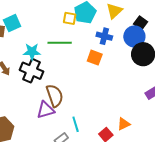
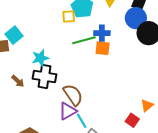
blue cross: (104, 36) -> (102, 33), moved
green line: (60, 43) -> (84, 40), moved
cyan line: (76, 124) -> (82, 121), moved

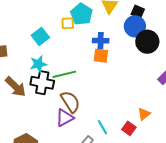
cyan square: (14, 35) -> (40, 36), moved
green line: (84, 40) -> (64, 74), moved
brown arrow: (18, 81) -> (15, 87), size x1.6
cyan line: (82, 121) -> (102, 127), moved

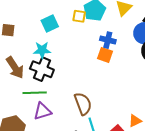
green line: (64, 74) -> (35, 93), moved
brown semicircle: (70, 102) -> (83, 104), moved
purple triangle: (65, 118) -> (42, 111), moved

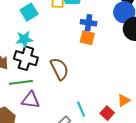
brown semicircle: (83, 104) -> (59, 69), moved
purple triangle: (42, 111) -> (31, 100), turned 30

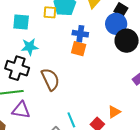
cyan square: (29, 12) -> (21, 22), turned 36
cyan star: (24, 39) -> (30, 47), moved

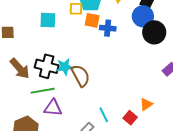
cyan star: (30, 47) -> (65, 67), moved
orange square: (79, 49) -> (92, 20), moved

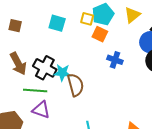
blue cross: (108, 28) -> (115, 60), moved

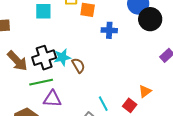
black cross: (45, 68) -> (44, 58), turned -30
brown semicircle: (76, 85) -> (78, 65), size x0.7

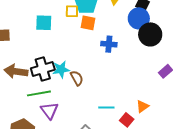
brown arrow: (17, 61) -> (16, 71), turned 140
purple triangle: (52, 99) -> (49, 111), turned 48
cyan line: (103, 104) -> (106, 108), moved, turned -63

